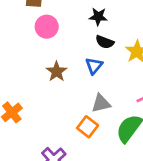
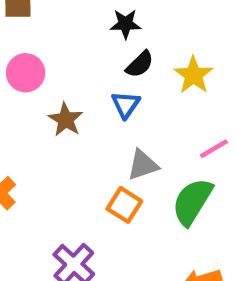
pink circle: (47, 27) -> (26, 73), moved
black semicircle: (105, 42) -> (140, 64), turned -60

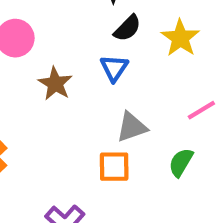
green semicircle: (192, 202) -> (181, 162), size x0.6
orange square: (124, 205) -> (114, 167), turned -32

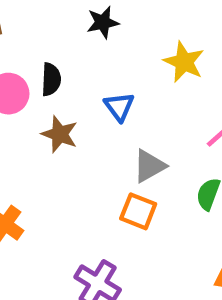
black semicircle: (127, 28) -> (51, 79), moved, turned -32
orange square: (114, 167) -> (138, 211), turned 32

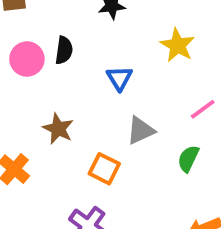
brown star: (60, 134) -> (58, 129), moved
orange square: (138, 211) -> (104, 169), moved

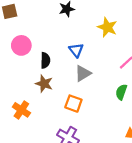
black semicircle: (64, 50) -> (45, 60), moved
gray triangle: (141, 130) -> (83, 73), moved

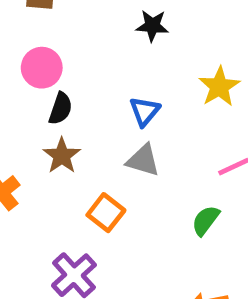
black semicircle: (45, 60) -> (61, 108), moved
gray triangle: (83, 73) -> (143, 160), turned 30

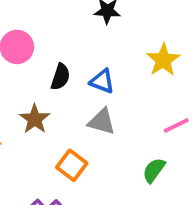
black semicircle: (61, 108) -> (60, 77), moved
blue triangle: (145, 111) -> (102, 81), turned -48

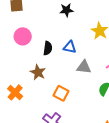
gray triangle: (102, 122) -> (84, 67), moved

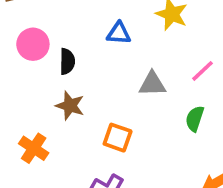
blue triangle: (70, 47) -> (119, 33), moved
black semicircle: (48, 48) -> (67, 61), moved

